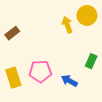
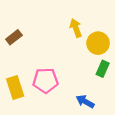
yellow circle: (87, 15) -> (98, 43), moved
blue arrow: (69, 81) -> (85, 102), moved

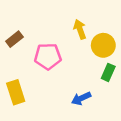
pink pentagon: (45, 80) -> (48, 56), moved
blue arrow: (85, 102) -> (81, 98), moved, turned -54

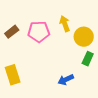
pink pentagon: (48, 56) -> (39, 32), moved

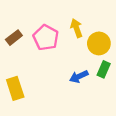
pink pentagon: (39, 32) -> (46, 38), turned 30
blue arrow: (66, 80) -> (79, 76), moved

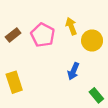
green rectangle: (104, 69) -> (96, 95), moved, turned -64
blue arrow: (79, 76) -> (73, 71), turned -42

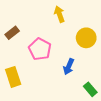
yellow arrow: (71, 26) -> (59, 14), moved
pink pentagon: (43, 35) -> (40, 49), moved

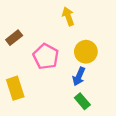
yellow circle: (86, 38) -> (86, 52), moved
green rectangle: (90, 89) -> (82, 101), moved

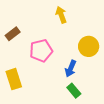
yellow circle: (86, 52) -> (89, 46), moved
pink pentagon: (46, 56) -> (41, 51), turned 30

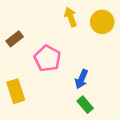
yellow circle: (89, 46) -> (102, 22), moved
pink pentagon: (41, 51) -> (47, 58), turned -30

